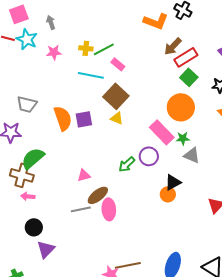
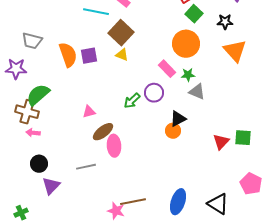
pink rectangle: (162, 132) -> (167, 69), size x0.7
gray line: (81, 209) -> (86, 167), moved

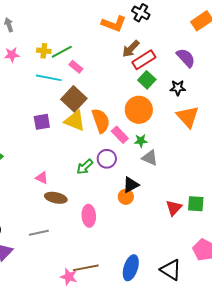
orange semicircle: (68, 55) -> (101, 121), moved
yellow triangle: (122, 55) -> (75, 121), size x1.6
pink triangle: (89, 112) -> (42, 178), turned 40
brown ellipse: (103, 132) -> (56, 198), turned 50
pink ellipse: (114, 146) -> (89, 216), moved

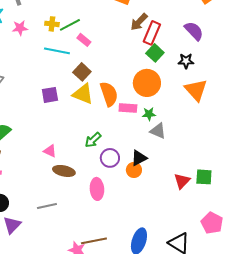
red rectangle: (144, 60) -> (152, 33), turned -35
brown square: (74, 99) -> (82, 72), size x0.7
pink rectangle: (120, 135) -> (128, 108), turned -42
purple circle: (107, 159) -> (110, 158), moved

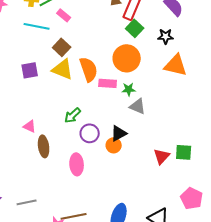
orange triangle: (196, 90) -> (176, 65), turned -35
brown ellipse: (64, 171) -> (44, 146), turned 70
gray line: (47, 206) -> (27, 202), moved

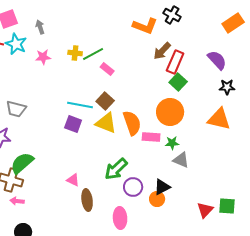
cyan line: (37, 26) -> (80, 105), moved
black star: (166, 36) -> (227, 87), moved
purple square: (30, 70) -> (73, 124), turned 30
green arrow: (73, 115) -> (116, 169), size x1.4

